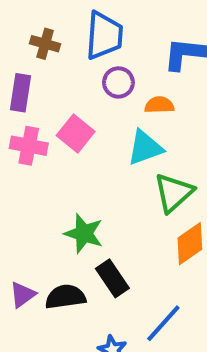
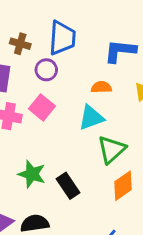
purple circle: (118, 82) -> (46, 70), moved
green star: (84, 233) -> (32, 174), moved
black rectangle: (112, 278) -> (68, 186), moved

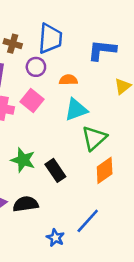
orange semicircle: (101, 87) -> (68, 80), moved

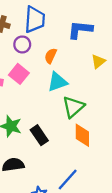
orange semicircle: (68, 80) -> (51, 56), turned -63
orange diamond: (105, 170) -> (82, 135), turned -55

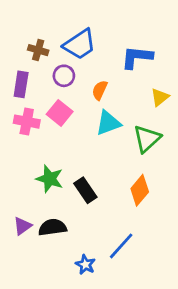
blue trapezoid: (35, 19) -> (80, 44), turned 52
green triangle: (73, 107) -> (147, 139), moved
orange diamond: (82, 135) -> (140, 190), turned 40

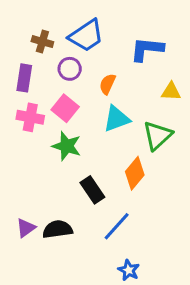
yellow triangle: (160, 97) -> (171, 92), turned 42
green star: (50, 179) -> (67, 146), moved
orange diamond: (140, 190) -> (135, 173), moved
blue line: (121, 246) -> (117, 226), moved
blue star: (85, 265) -> (129, 270), moved

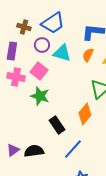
orange semicircle: (107, 84) -> (88, 55), moved
cyan triangle: (117, 119) -> (62, 53), moved, turned 36

